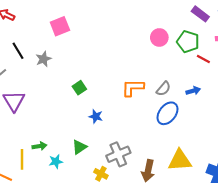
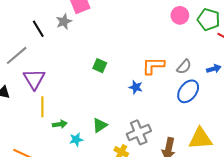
gray star: (44, 59) -> (64, 22), moved
green square: (79, 88) -> (100, 66), turned -32
blue star: (96, 116) -> (136, 87), moved
yellow line: (22, 159) -> (42, 107), moved

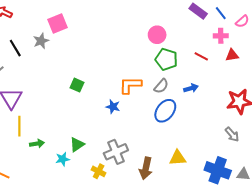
green pentagon: (209, 19) -> (166, 59), moved
yellow triangle: (200, 139) -> (178, 158), size x0.7
cyan star: (76, 140) -> (63, 159), moved

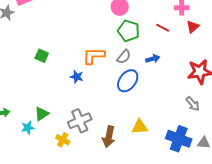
red triangle: (232, 55) -> (193, 27), turned -32

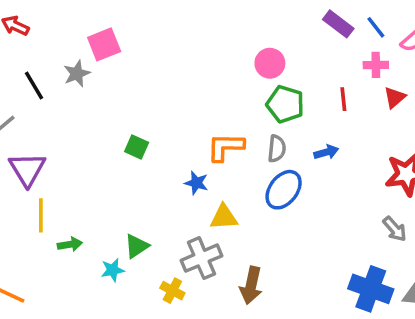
red line: (163, 28) -> (343, 99), turned 56
gray semicircle: (124, 57) -> (277, 149), turned -35
yellow triangle: (140, 127) -> (224, 217), moved

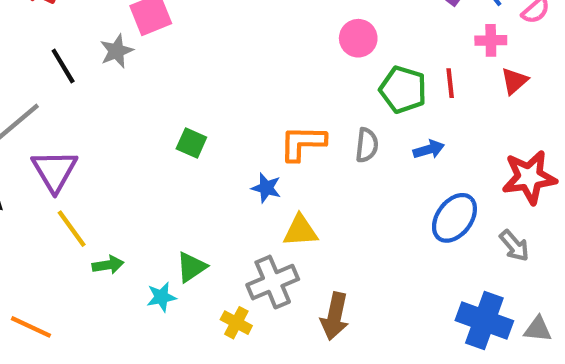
green pentagon: (285, 104) -> (403, 90), moved
blue ellipse: (284, 190) -> (454, 218), moved
yellow line: (41, 215) -> (72, 229), turned -36

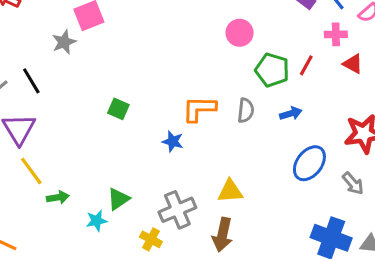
black line: (63, 66) -> (31, 81), moved
red triangle: (514, 81) -> (353, 64), turned -50
red line: (450, 83) -> (306, 65), turned 35
yellow triangle: (300, 231) -> (230, 191), moved

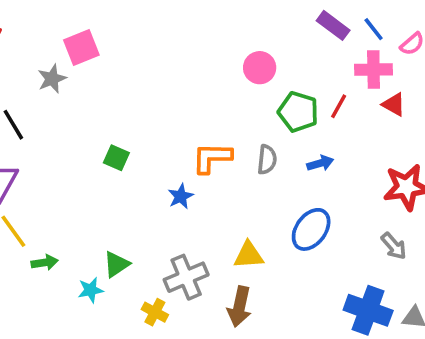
pink cross: (336, 34) -> (374, 70), size x1.4
blue star: (173, 141) -> (181, 196), turned 30
blue ellipse: (309, 163) -> (311, 229), moved

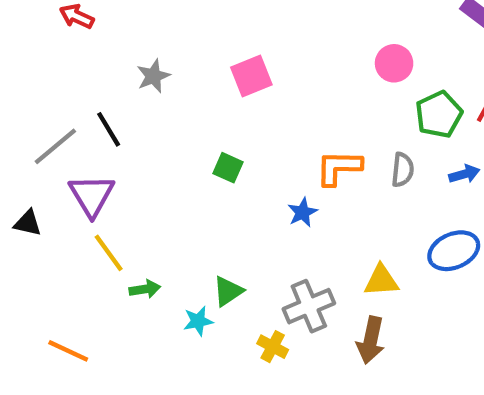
pink square: (81, 47) -> (251, 76), moved
green pentagon: (298, 112) -> (439, 114), turned 30
blue ellipse: (311, 229) -> (454, 251), turned 30

